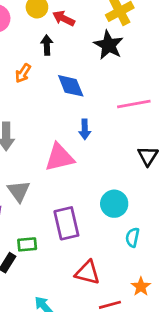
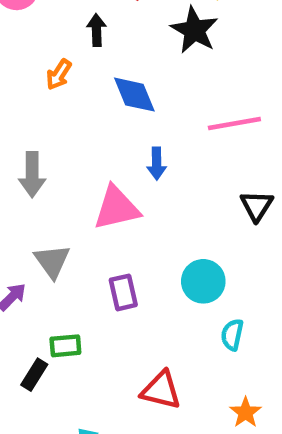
purple rectangle: (66, 223) -> (123, 292), moved, size x0.7

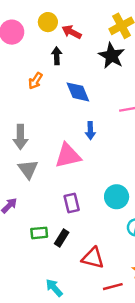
gray triangle: (52, 261) -> (28, 169), moved
black rectangle: (34, 375) -> (62, 238), moved

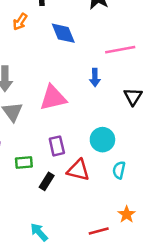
blue arrow: (90, 131) -> (95, 78), moved
green rectangle: (39, 233) -> (24, 162), moved
red triangle: (93, 258) -> (78, 170), moved

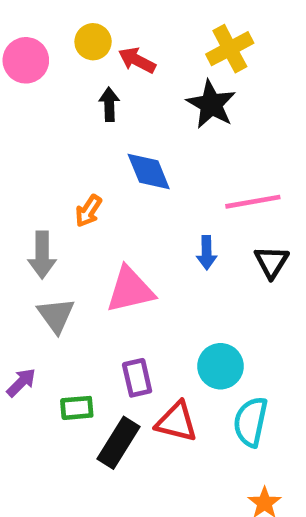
orange arrow: (20, 22) -> (88, 211), moved
black triangle: (133, 97) -> (271, 262), moved
cyan semicircle: (119, 170) -> (251, 422), size x1.5
black rectangle: (47, 181) -> (119, 443), size x1.5

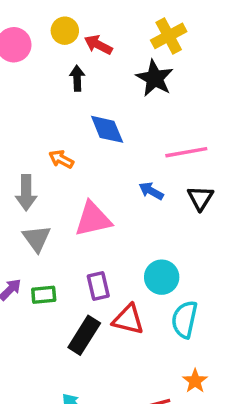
orange arrow: (88, 211) -> (61, 159), turned 85
blue arrow: (207, 253) -> (151, 191), turned 120
green rectangle: (77, 408) -> (44, 295), moved

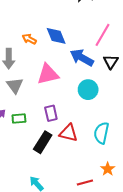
blue diamond: (107, 129) -> (56, 36), moved
pink line: (186, 152) -> (103, 35), turned -50
blue arrow: (151, 191) -> (82, 58), size x1.6
cyan circle: (162, 277) -> (88, 90), moved

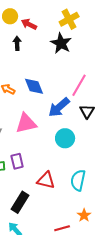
blue arrow: (82, 58) -> (59, 107), turned -70
purple rectangle: (51, 113) -> (17, 161), moved
black rectangle: (43, 142) -> (20, 202), moved

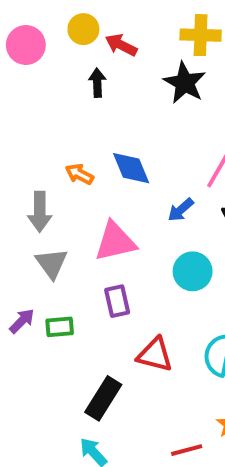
yellow cross: (69, 19) -> (201, 35), turned 30
blue arrow: (59, 107) -> (181, 210), size x0.6
purple rectangle: (17, 161) -> (117, 301), moved

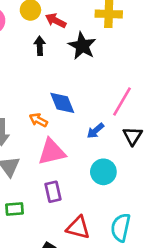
black star: (185, 83) -> (82, 46), moved
orange arrow: (79, 174) -> (38, 120), moved

